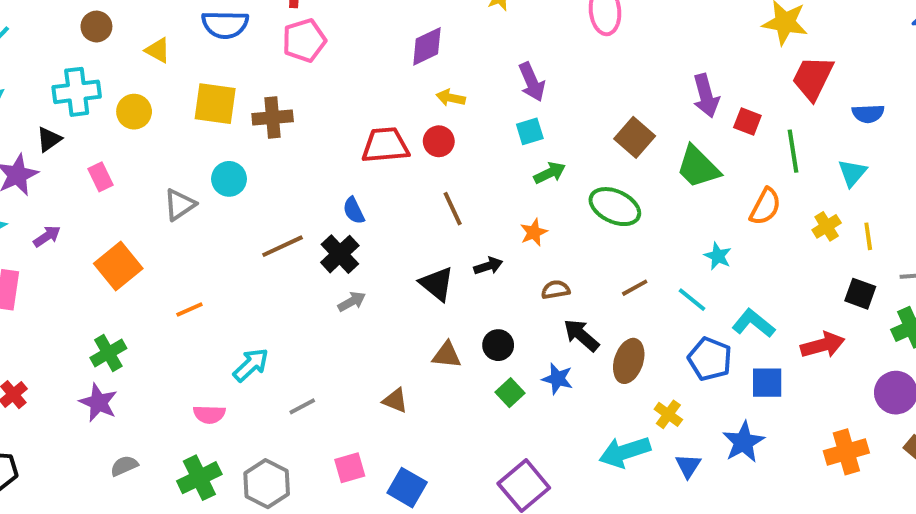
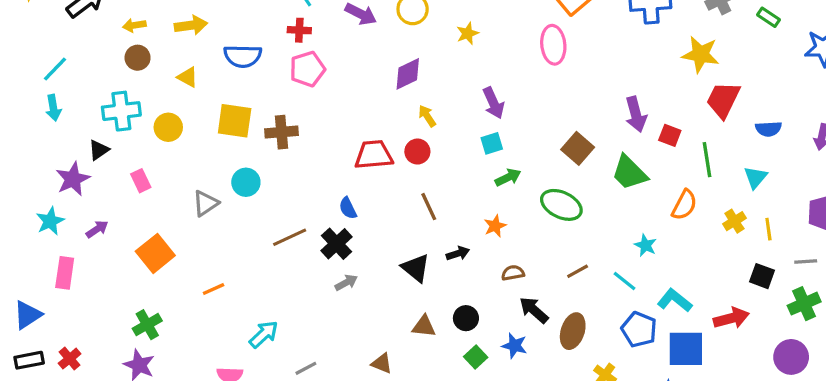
yellow arrow: (451, 98) -> (427, 116), turned 45
blue square: (767, 383) -> (686, 349), size x1.4

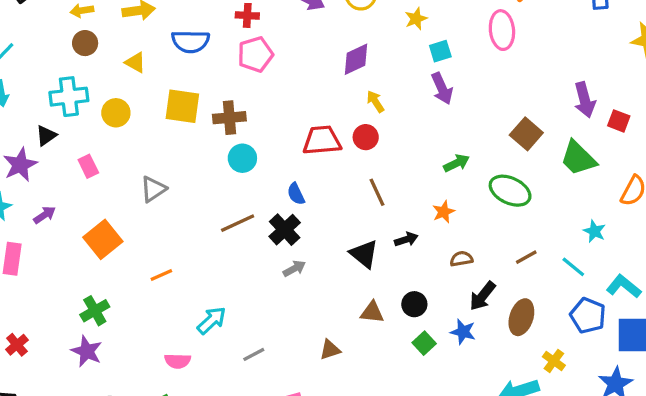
cyan square: (492, 143) -> (440, 51), moved
cyan circle: (246, 182) -> (242, 158), moved
black arrow: (534, 310) -> (482, 296), turned -92
brown triangle: (382, 363) -> (330, 350), turned -40

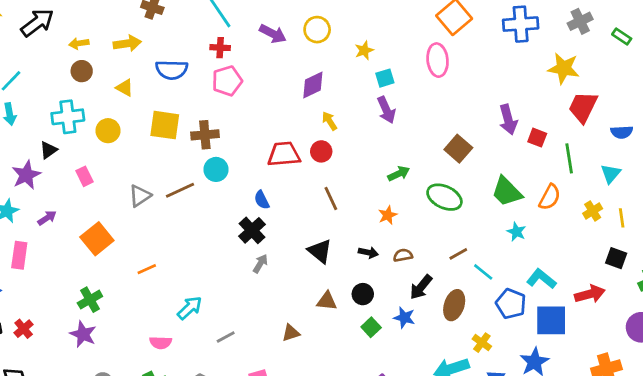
green trapezoid: (578, 158) -> (507, 192), moved
brown line: (238, 223) -> (180, 190), moved
black arrow: (406, 239) -> (368, 253), moved, turned 30
cyan line: (573, 267) -> (483, 272), moved
gray arrow: (294, 269) -> (260, 264), turned -30

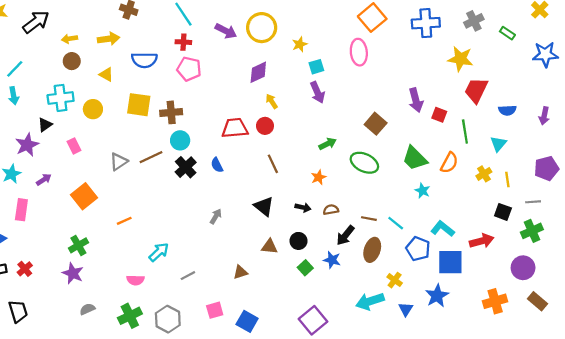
yellow circle: (317, 30) -> (262, 28), size x1.4
pink pentagon: (227, 81) -> (189, 69), turned 30
black cross: (252, 230) -> (186, 167), moved
brown line: (458, 254) -> (369, 219), moved, turned 40

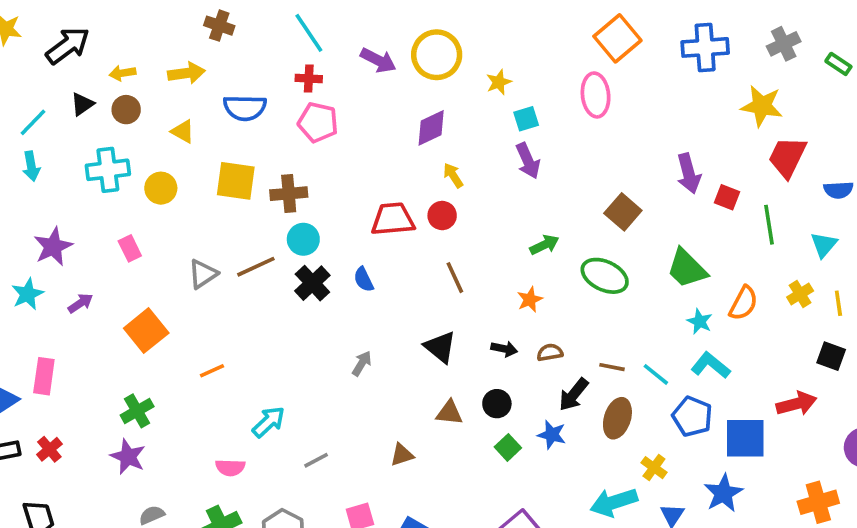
black triangle: (45, 125) -> (82, 104), moved
orange semicircle: (449, 163) -> (743, 303), moved
pink rectangle: (21, 210) -> (44, 376), moved
cyan L-shape: (443, 229) -> (711, 365), moved

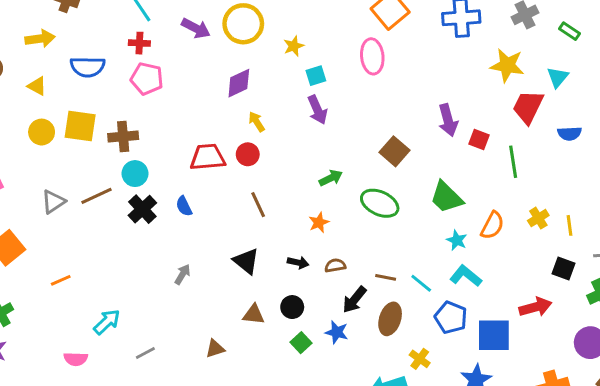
yellow circle: (161, 188) -> (42, 132), moved
cyan triangle: (824, 245) -> (558, 77), moved

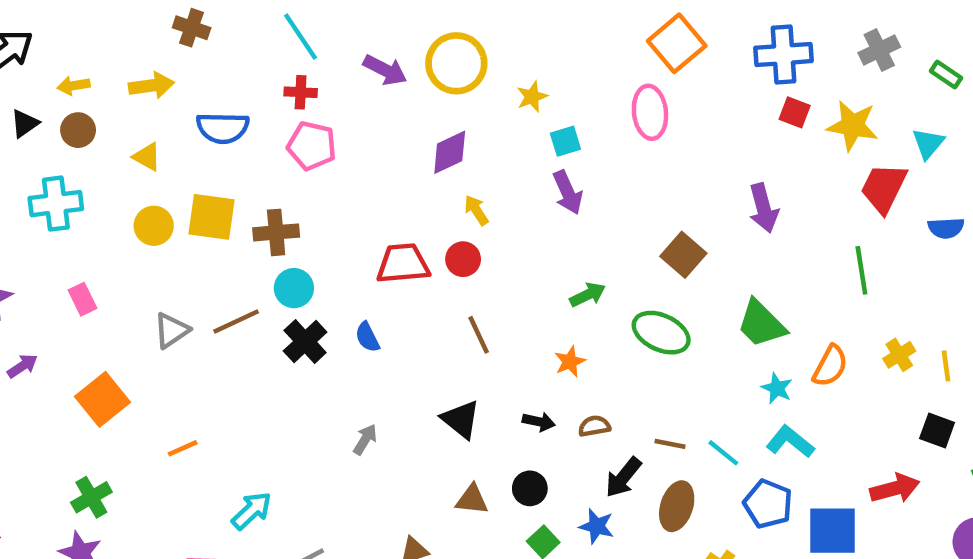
red square: (479, 139) -> (795, 112), moved

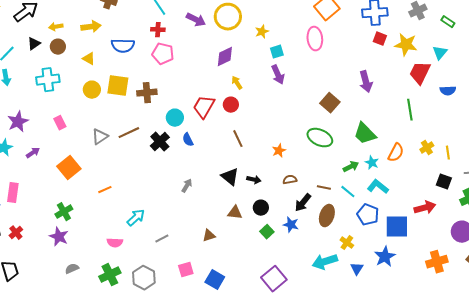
red trapezoid: (403, 264) -> (204, 107), turned -55
cyan circle: (294, 288) -> (175, 118), moved
green arrow: (588, 295) -> (351, 167), moved
black arrow: (539, 422) -> (254, 180), moved

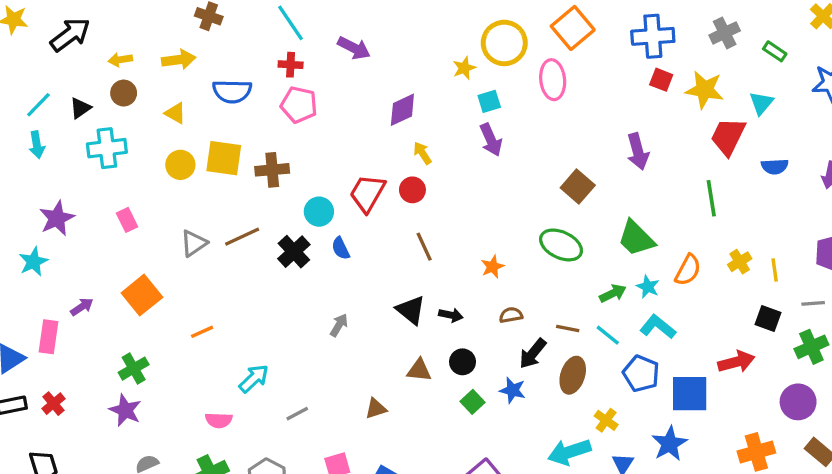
yellow circle: (228, 17) -> (504, 43), moved
black triangle: (34, 44) -> (80, 108), moved
purple arrow: (33, 153) -> (82, 307), moved

